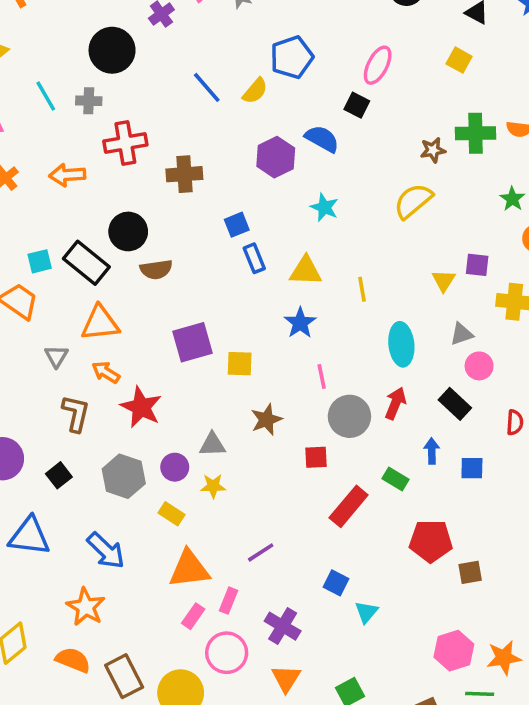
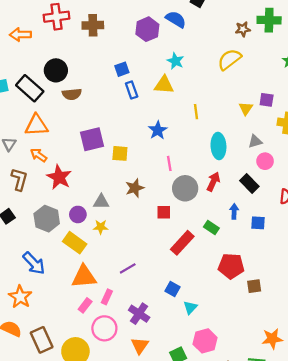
brown cross: (184, 174) -> (93, 25), moved
yellow triangle: (306, 271) -> (164, 85), moved
yellow rectangle: (172, 514) -> (75, 243), size x1.5
pink hexagon: (454, 651) -> (205, 341), moved

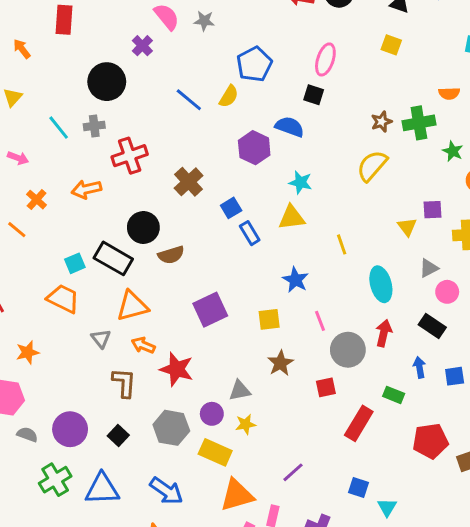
green cross: (269, 20) -> (419, 123), moved
brown cross: (93, 25) -> (189, 182), moved, turned -30
yellow square: (120, 153) -> (269, 319), moved

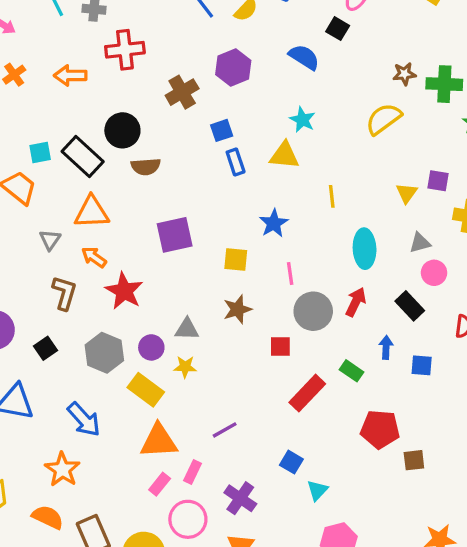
purple hexagon: (254, 148) -> (233, 68), moved

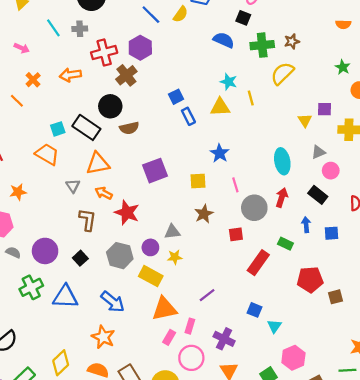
purple hexagon: (233, 68) -> (140, 48), moved
green cross: (444, 84) -> (262, 45), moved
brown cross: (182, 92) -> (126, 75), moved
yellow line: (332, 196) -> (251, 98), moved

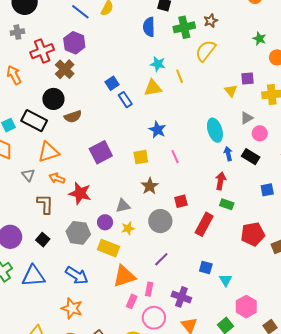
blue semicircle: (224, 40) -> (149, 27), turned -108
orange arrow: (70, 75) -> (14, 75), turned 78
red arrow: (282, 198) -> (221, 181), moved
gray circle: (254, 208) -> (160, 221), moved
blue arrow: (306, 225) -> (228, 154), moved

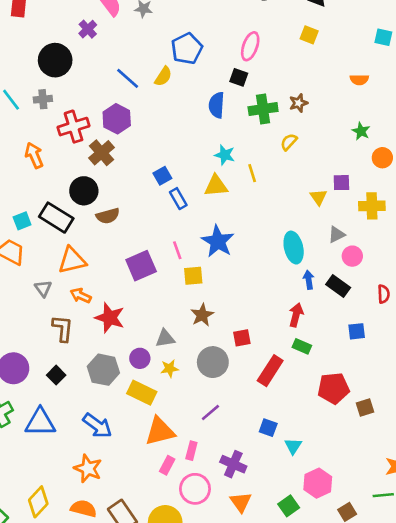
yellow semicircle: (205, 51) -> (289, 142), size x0.6
blue star: (157, 130) -> (218, 241), size x1.4
pink line: (175, 157) -> (177, 250), moved

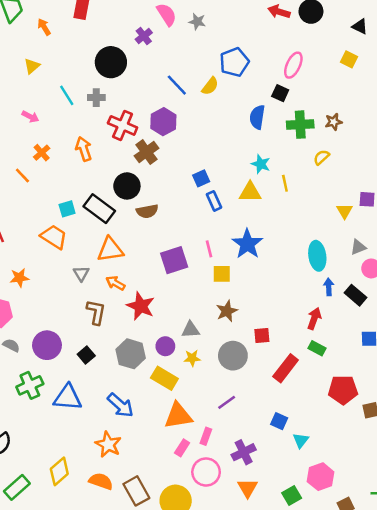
red cross: (74, 127) -> (123, 125), turned 36
purple cross: (233, 464) -> (244, 452), turned 35

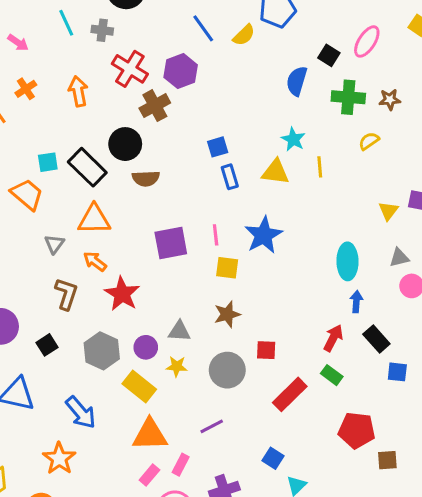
pink ellipse: (293, 65) -> (367, 41), moved
black rectangle: (356, 295) -> (376, 339), moved

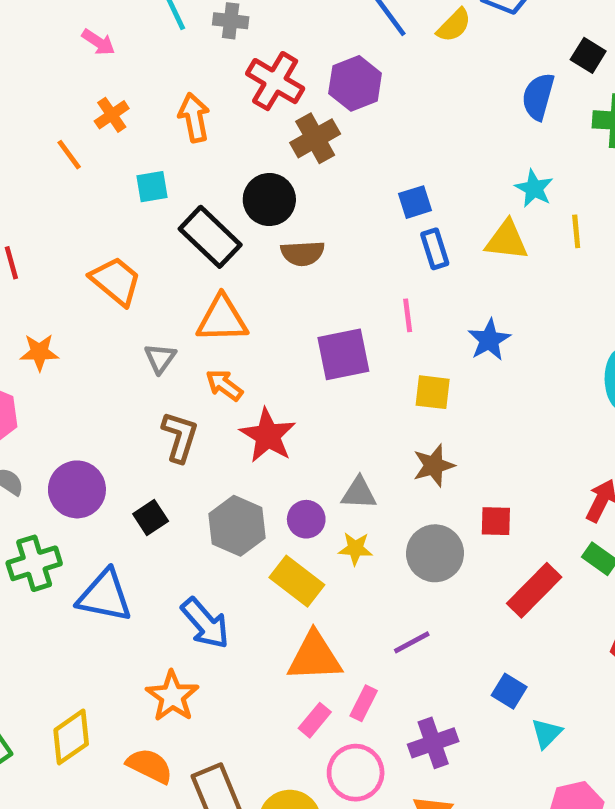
cyan square: (48, 162) -> (152, 187), moved
pink line: (216, 235) -> (408, 315), moved
blue star: (264, 235) -> (489, 340), size x0.7

